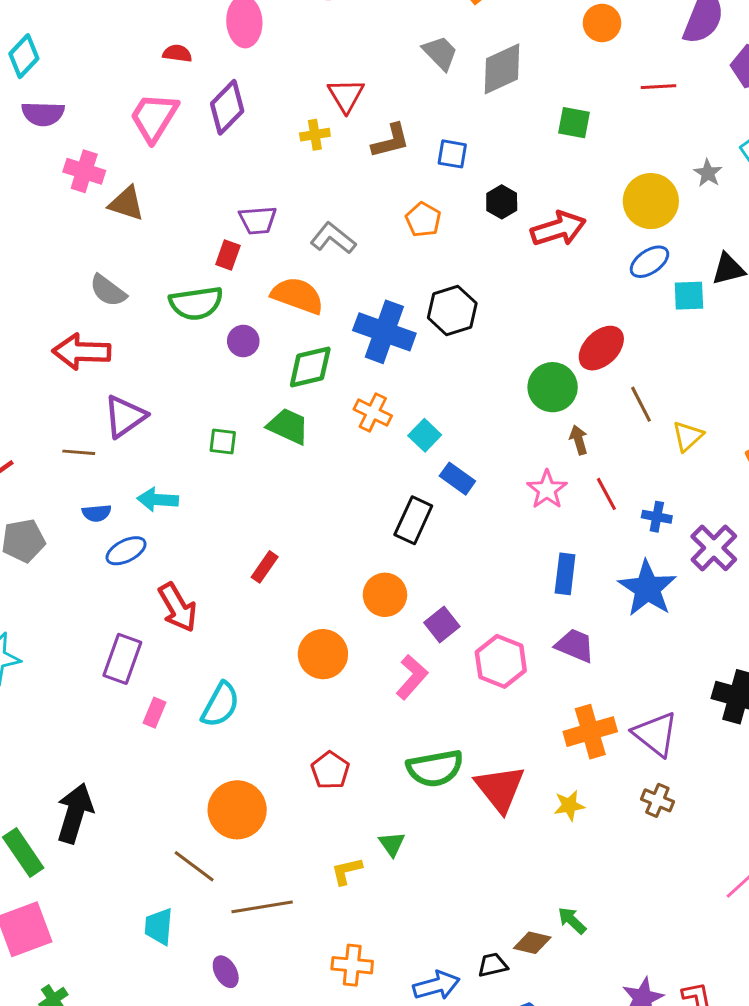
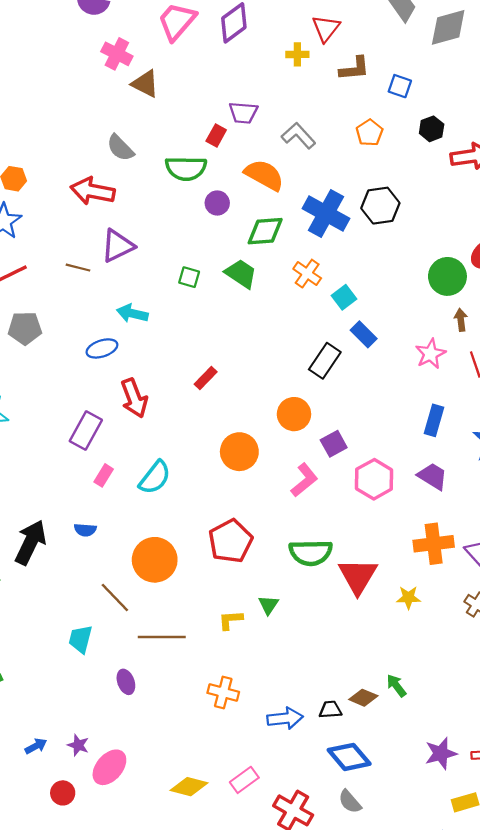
blue semicircle: (97, 513) -> (85, 530), moved
red pentagon: (330, 770) -> (231, 541), size x1.5

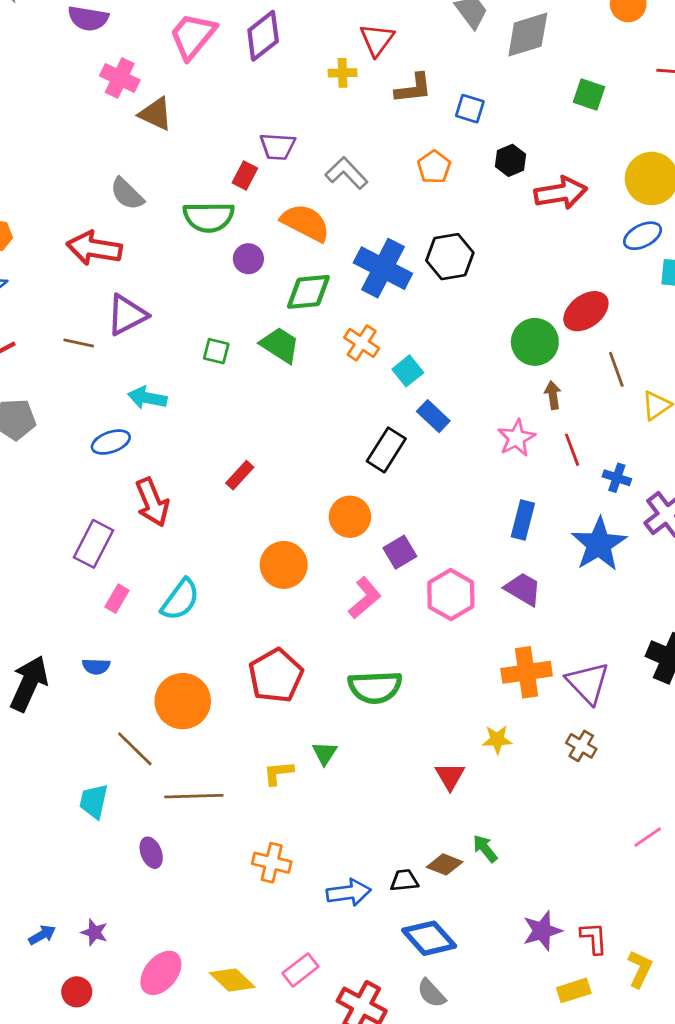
red triangle: (358, 576) -> (450, 776), moved, size x0.6
pink ellipse: (109, 767) -> (161, 973), moved
yellow diamond: (189, 787) -> (232, 980), turned 30

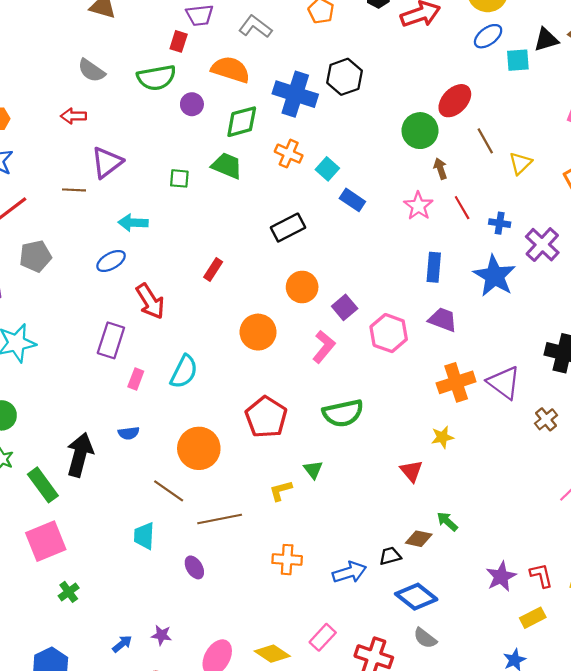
red arrow: (94, 248) -> (74, 116), size x0.6
black rectangle: (386, 450) -> (288, 228), moved, turned 40
brown cross: (581, 746) -> (546, 419), moved, turned 30

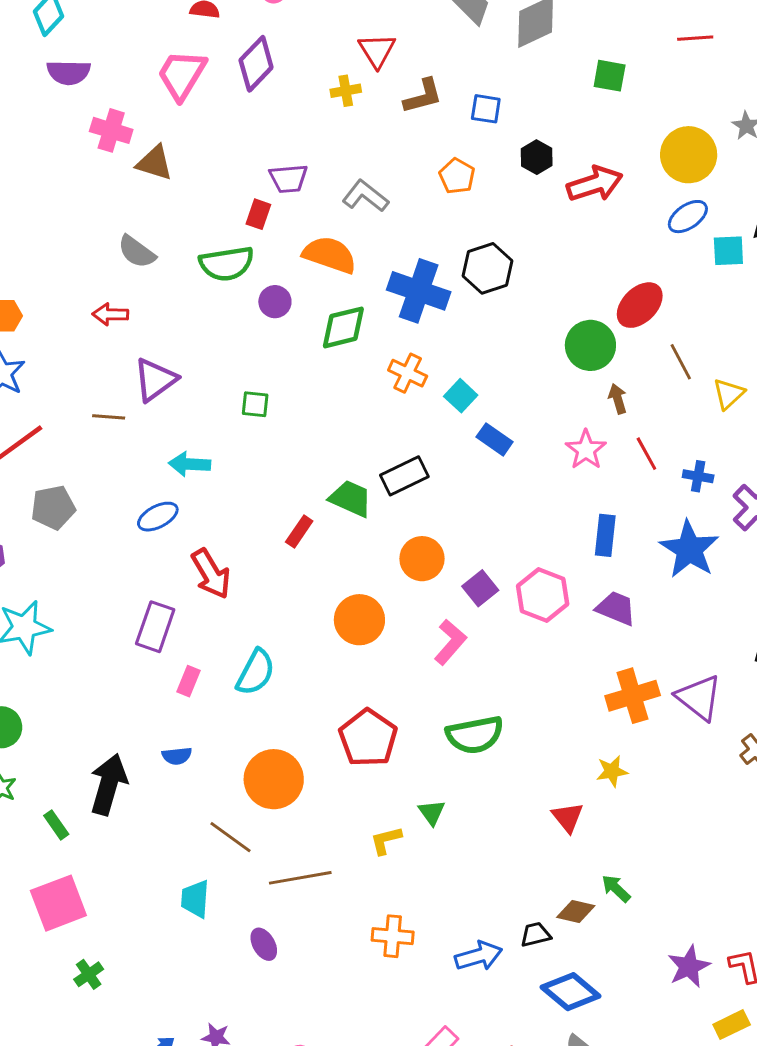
green trapezoid: (227, 166) -> (351, 498), moved
pink hexagon: (389, 333) -> (543, 595), moved
green rectangle: (43, 485) -> (56, 825), size x0.6

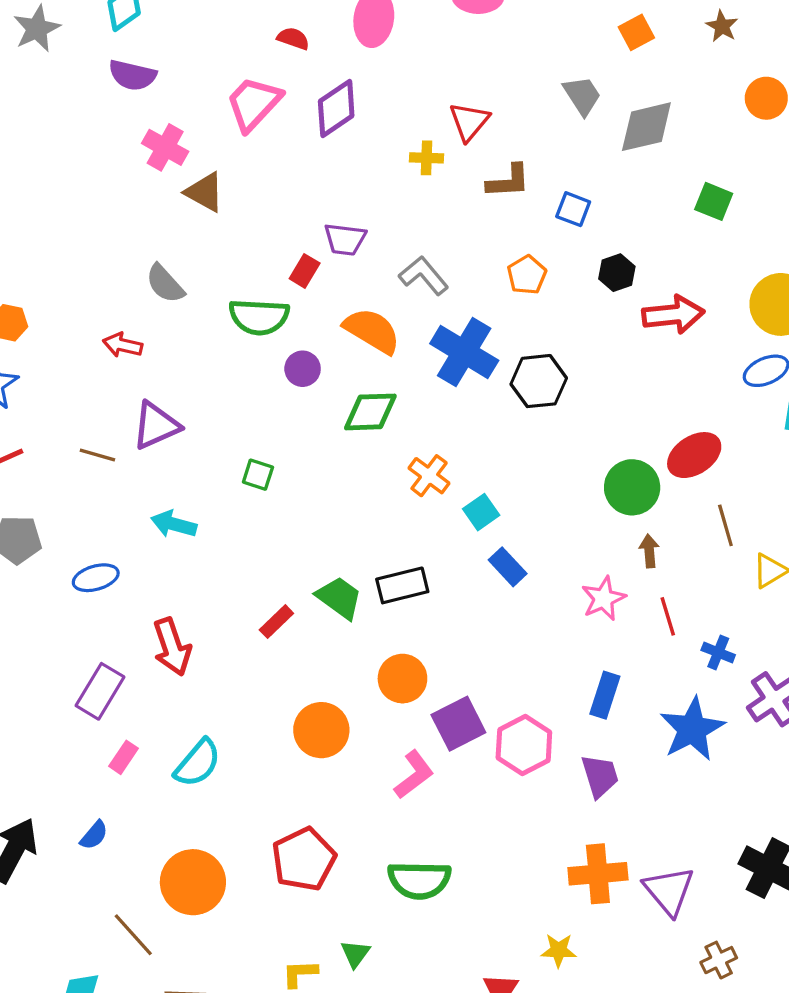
blue cross: (419, 291) -> (464, 352), moved
blue ellipse: (158, 517) -> (96, 578), moved
purple square: (480, 588) -> (458, 724), size x1.4
purple trapezoid: (616, 608) -> (600, 776), turned 39
blue semicircle: (177, 756) -> (94, 835), turned -56

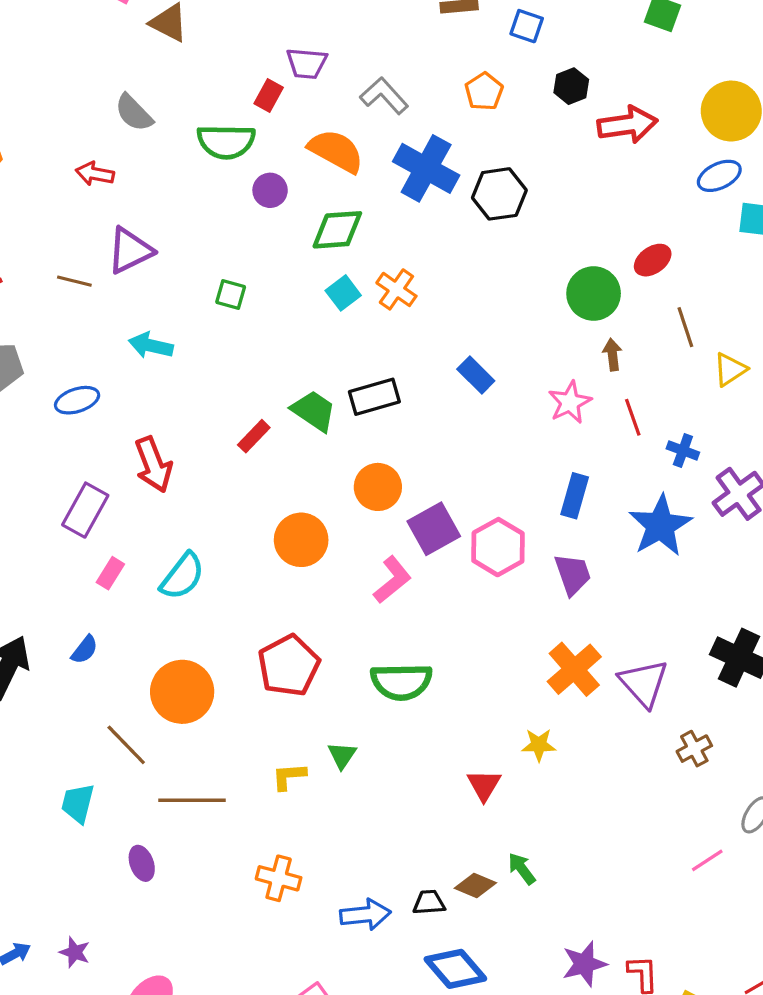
red ellipse: (694, 455) -> (653, 260), size x0.7
cyan square: (481, 512) -> (343, 293), moved
orange cross: (598, 874) -> (574, 669), turned -34

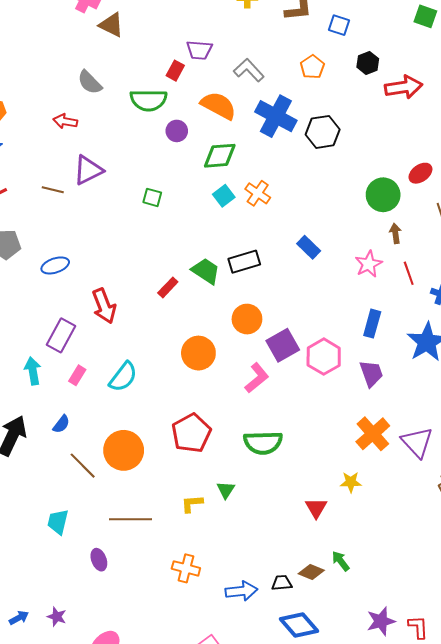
cyan arrow: (151, 345) -> (33, 371), moved, turned 68
brown line: (126, 745) -> (83, 466), moved

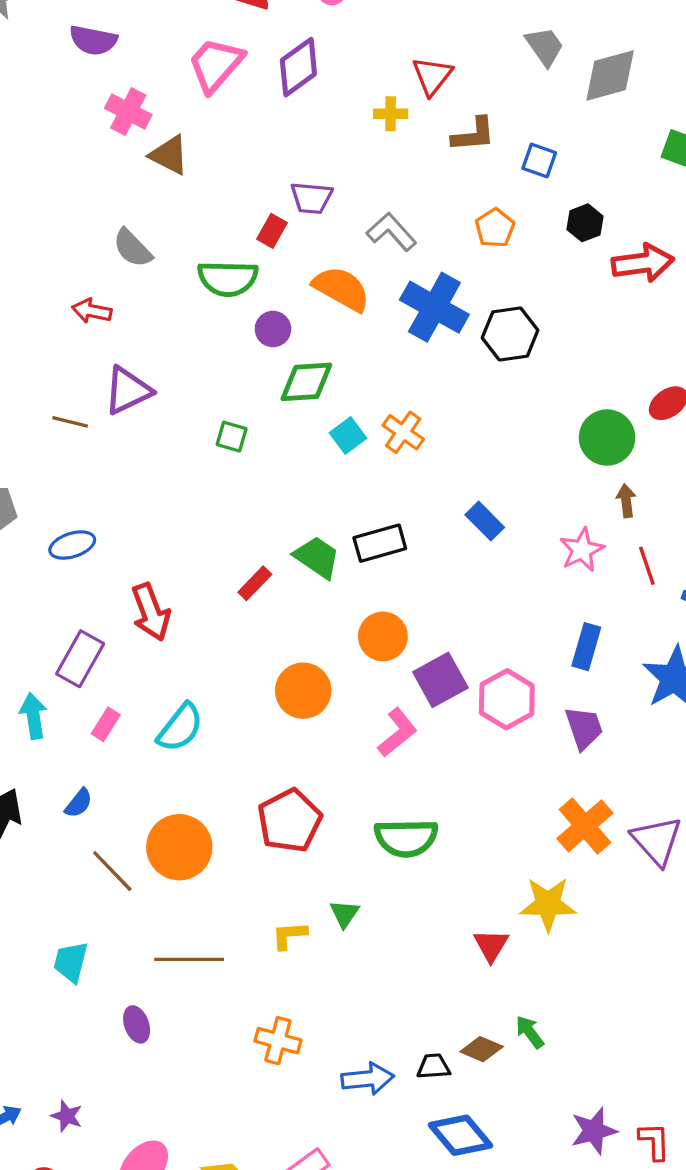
green diamond: (220, 156) -> (306, 382), moved
yellow star: (351, 482) -> (548, 904), size x1.6

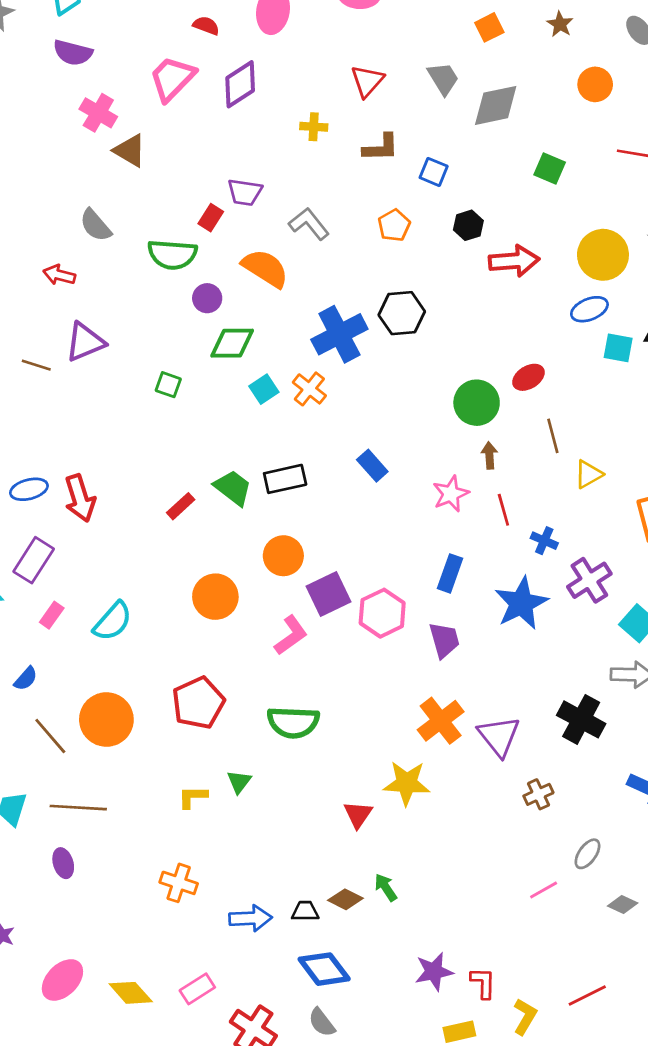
red triangle: (432, 76) -> (367, 81), moved
blue cross: (434, 307) -> (339, 334), moved, turned 30
blue ellipse: (72, 545) -> (29, 489), moved
red arrow: (151, 612) -> (80, 498), moved
brown line: (189, 959) -> (78, 808), moved

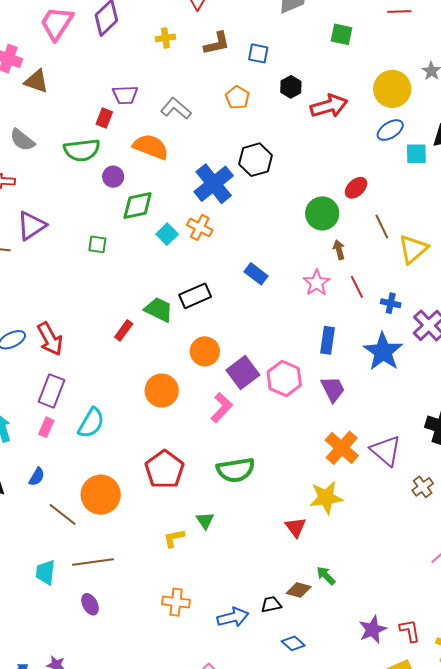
yellow triangle: (588, 474) -> (413, 249), size x1.4
purple rectangle: (34, 560) -> (52, 391), moved
blue diamond: (324, 969) -> (293, 643), size x0.6

